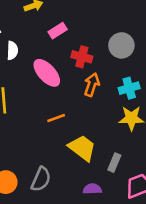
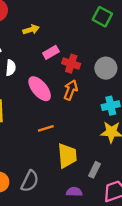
red cross: (82, 57) -> (71, 64), moved
orange arrow: (92, 85) -> (71, 90), moved
yellow trapezoid: (82, 148) -> (67, 156), turned 45

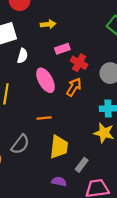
gray semicircle: (30, 181) -> (20, 144), moved

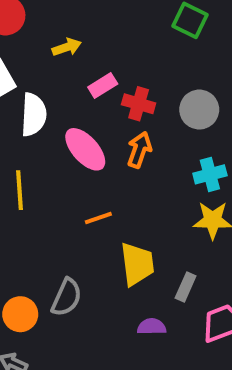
white semicircle: (23, 56) -> (34, 115), size x1.5
gray semicircle: (20, 144) -> (67, 297), moved

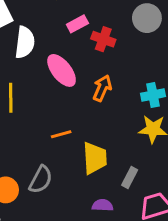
gray circle: (199, 110) -> (147, 18), moved
orange arrow: (139, 150) -> (102, 88), moved
orange line: (98, 218) -> (61, 134), moved

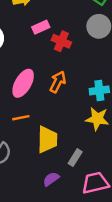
pink ellipse: (62, 70) -> (23, 83), moved, turned 64
purple semicircle: (103, 205) -> (51, 179), turned -42

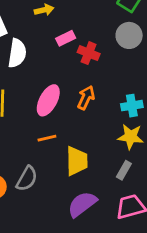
gray rectangle: (75, 158) -> (124, 170), moved
purple semicircle: (51, 179) -> (82, 204), size x1.6

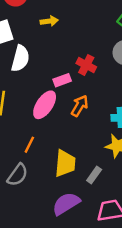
pink rectangle: (66, 38) -> (62, 80), moved
orange line: (47, 138) -> (29, 145), moved, turned -56
gray rectangle: (124, 170) -> (94, 175), moved

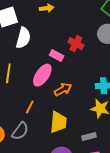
pink rectangle: (62, 80) -> (57, 56), turned 48
orange arrow: (80, 106) -> (63, 89), moved, turned 30
gray rectangle: (94, 175) -> (89, 137), moved, turned 40

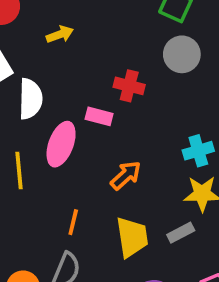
pink ellipse: (42, 75) -> (61, 144), moved
gray rectangle: (89, 137) -> (181, 233), moved

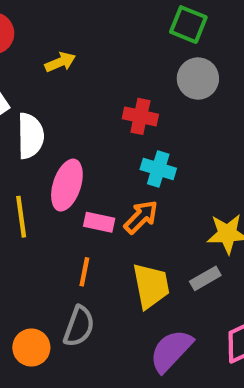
pink rectangle: (99, 116) -> (99, 222), moved
cyan cross: (198, 151) -> (158, 169), moved, turned 36

